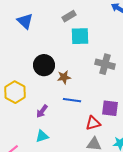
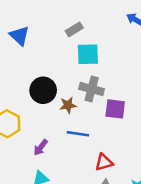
gray cross: (105, 64) -> (92, 89), moved
purple square: (110, 108) -> (115, 109), moved

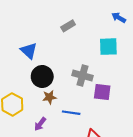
blue triangle: (20, 36) -> (29, 51), moved
cyan square: (88, 54) -> (108, 47), moved
brown star: (68, 105) -> (49, 97), moved

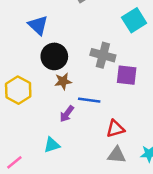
cyan square: (108, 47) -> (134, 20), turned -30
purple arrow: (40, 124) -> (67, 114), moved

